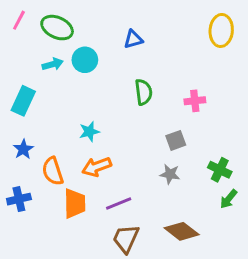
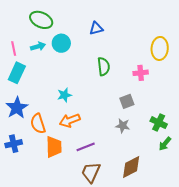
pink line: (19, 20) -> (14, 48), moved, turned -40
yellow ellipse: (221, 30) -> (160, 48), moved
blue star: (23, 149) -> (17, 108), size x1.5
brown diamond: (182, 231) -> (131, 167), turned -65

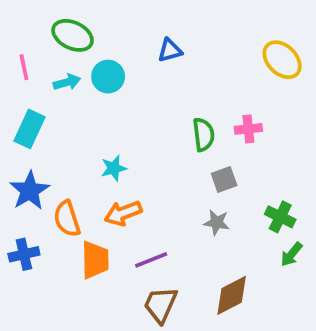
pink line: (14, 48) -> (24, 67), moved
yellow ellipse: (160, 48) -> (282, 60), moved, turned -50
green semicircle: (104, 66) -> (203, 135), moved

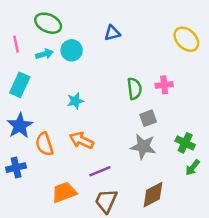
cyan star: (114, 168) -> (75, 101), moved
orange arrow: (123, 213) -> (81, 140), turned 45
gray star: (217, 222) -> (143, 147), size x1.5
orange trapezoid: (95, 260) -> (64, 192), moved, turned -110

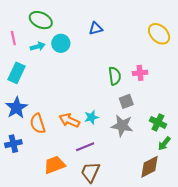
cyan star: (75, 101) -> (91, 117), moved
brown diamond: (153, 195) -> (150, 167), moved

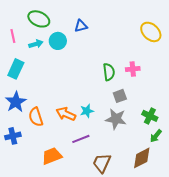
blue triangle: (96, 29) -> (81, 26), moved
brown trapezoid: (90, 172) -> (102, 163), moved

